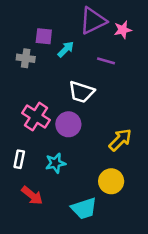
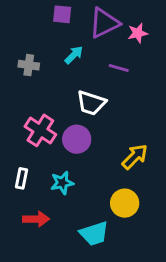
purple square: (44, 36) -> (62, 14), moved
red arrow: (32, 196) -> (36, 219), turned -40

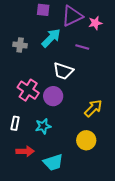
cyan arrow: (74, 55) -> (51, 38), size x1.5
cyan trapezoid: (94, 234) -> (53, 162), moved

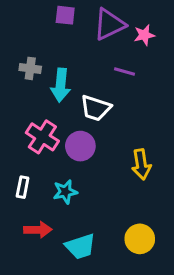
cyan arrow: (51, 38) -> (61, 85), moved, turned 140
yellow arrow: (93, 108) -> (141, 164), turned 126
yellow circle: (86, 140) -> (140, 239), moved

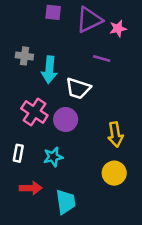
yellow circle: (140, 239) -> (114, 173), moved
cyan trapezoid: (80, 246) -> (66, 202), turned -80

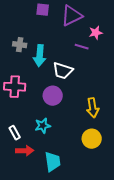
pink star: (118, 29) -> (96, 33), moved
pink cross: (34, 112) -> (15, 87), moved, turned -30
white rectangle: (18, 153) -> (15, 133), moved, turned -40

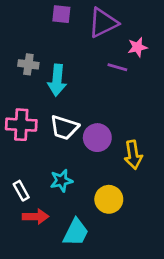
white trapezoid: (63, 71) -> (64, 128), moved
purple circle: (53, 96) -> (97, 138), moved
yellow circle: (92, 139) -> (109, 199), moved
cyan trapezoid: (53, 162) -> (76, 232), turned 35

